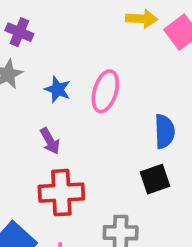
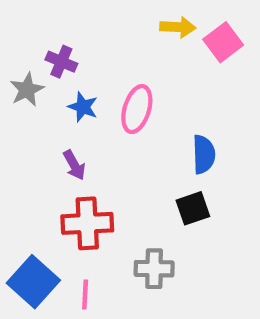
purple cross: (19, 32) -> (61, 62), moved

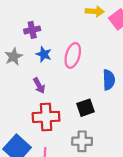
purple cross: (61, 62) -> (32, 30), turned -35
gray star: (27, 90) -> (14, 57), moved
black square: (193, 208) -> (86, 108), moved

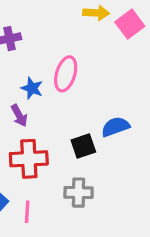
blue star: (44, 54) -> (32, 88), moved
blue semicircle: (109, 80) -> (115, 127), moved, turned -108

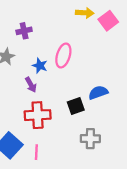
gray cross: (79, 193) -> (90, 139), moved

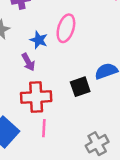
gray cross: (90, 139) -> (97, 144), moved, turned -30
pink line: (36, 152) -> (44, 128), moved

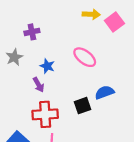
pink ellipse: (66, 28) -> (85, 57), moved, turned -70

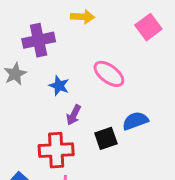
yellow arrow: (91, 14) -> (83, 17), moved
purple cross: (32, 32) -> (39, 40), size x1.5
purple arrow: (39, 85) -> (74, 115), moved, turned 56

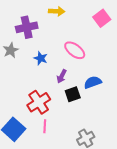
purple arrow: (74, 115) -> (62, 76), moved
red cross: (56, 150) -> (39, 102), turned -30

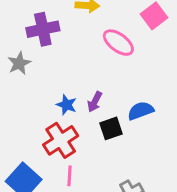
pink ellipse: (75, 50) -> (118, 43), moved
blue star: (41, 58) -> (67, 105), moved

